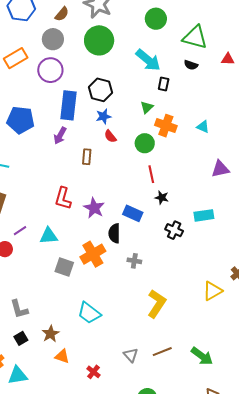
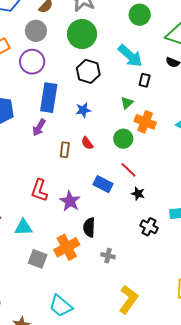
black hexagon: (100, 90) -> (88, 71), moved
red semicircle: (110, 136) -> (87, 143), moved
red line: (151, 174) -> (129, 170), turned -36
blue rectangle: (133, 213) -> (103, 184), moved

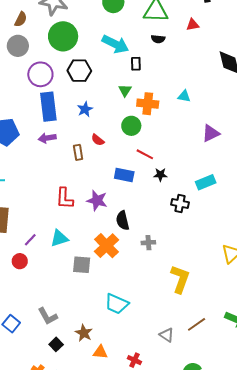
purple circle: (32, 62) -> (40, 74), moved
purple arrow: (39, 127) -> (47, 138), turned 66

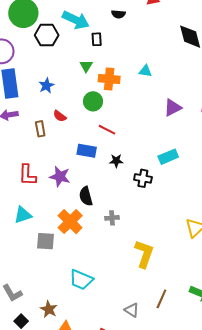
black hexagon: (79, 71) -> (47, 35), moved
black star: (160, 175) -> (116, 161), moved
brown line: (197, 324) -> (161, 299), turned -30

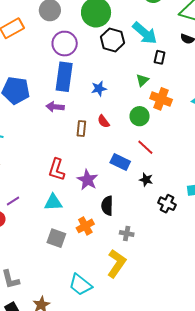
cyan triangle: (23, 215) -> (53, 202), moved
orange cross: (70, 222) -> (85, 226), size x0.7
yellow L-shape: (144, 254) -> (117, 263), moved

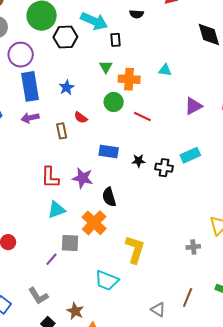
red line: (145, 147) -> (142, 116), moved
purple line: (13, 201) -> (51, 259), moved
black cross: (167, 204) -> (164, 168), moved
orange cross: (85, 226) -> (94, 223), size x1.4
gray cross: (127, 234) -> (193, 247), moved

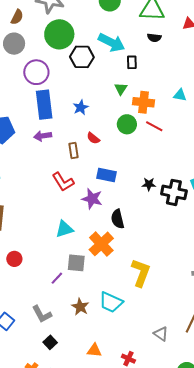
red line: (142, 116) -> (154, 126), moved
blue rectangle: (109, 151) -> (106, 175), moved
black cross: (164, 168) -> (174, 192), size x1.4
red L-shape: (50, 177) -> (63, 182), moved, turned -35
brown star: (75, 311) -> (80, 307), moved

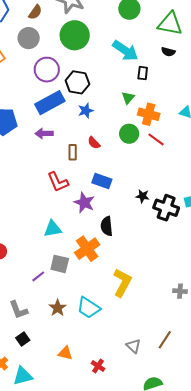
black hexagon: (82, 57) -> (77, 82), moved
blue rectangle: (44, 105) -> (50, 103), turned 60

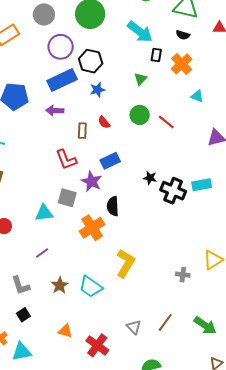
orange cross: (149, 114) -> (182, 64), moved, turned 30
blue rectangle: (102, 181) -> (110, 161), turned -48
cyan triangle: (53, 229) -> (44, 213), moved
gray square: (60, 264) -> (67, 198), moved
red cross: (98, 366) -> (97, 345), size x1.6

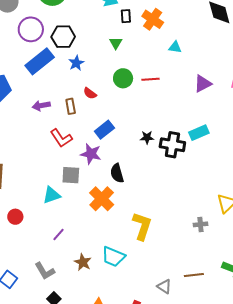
purple arrow: (55, 111) -> (41, 106), moved
red line: (166, 122) -> (150, 79), turned -30
brown line: (165, 322) -> (194, 275), turned 60

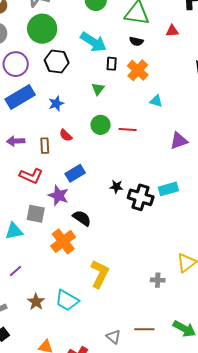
black hexagon: (63, 37) -> (57, 61), moved
red L-shape: (61, 138) -> (31, 176), turned -40
black semicircle: (117, 173) -> (82, 218), turned 132

